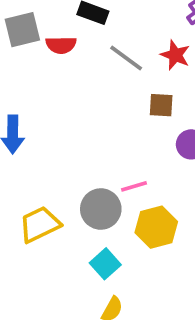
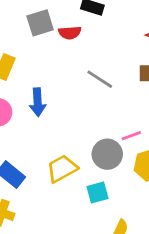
gray line: (126, 58) -> (100, 79), moved
cyan square: (105, 264) -> (98, 192), moved, turned 30

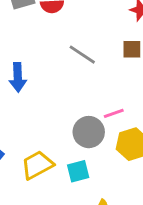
yellow trapezoid: (62, 169) -> (37, 165), moved

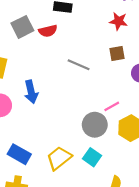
cyan square: (78, 171) -> (92, 157), turned -30

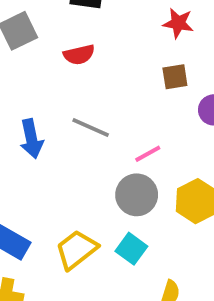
red semicircle: (48, 31) -> (79, 55), moved
gray line: (79, 65) -> (91, 127), moved
pink line: (112, 106) -> (148, 154), moved

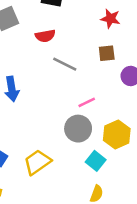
gray line: (91, 127) -> (65, 64), moved
cyan square: (131, 249) -> (96, 161), moved

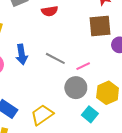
brown square: (107, 53) -> (100, 26), size x1.6
gray line: (65, 64) -> (55, 58), moved

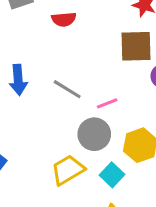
yellow trapezoid: (42, 115) -> (68, 170), moved

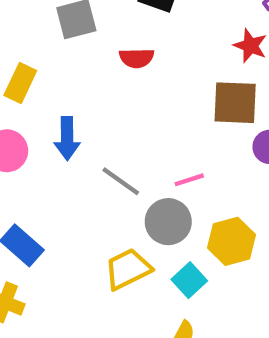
gray line: (67, 89) -> (121, 181), moved

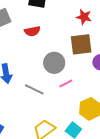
gray circle: (168, 222) -> (54, 63), moved

